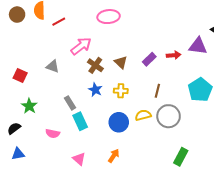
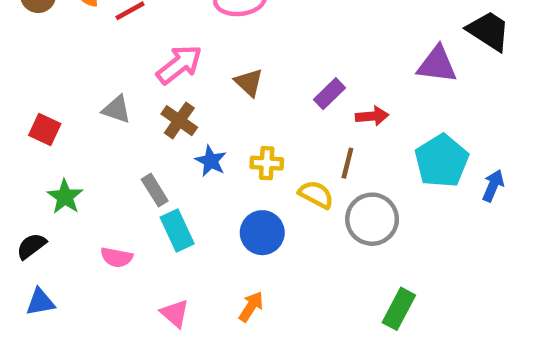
red arrow: (174, 55) -> (372, 116), moved
brown triangle: (121, 62) -> (249, 82), moved
brown cross: (95, 65) -> (179, 121), moved
yellow semicircle: (143, 115) -> (316, 195), moved, turned 42

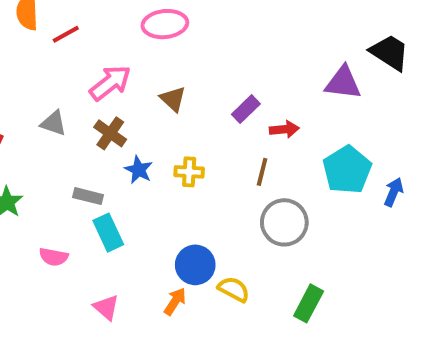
gray rectangle: (155, 190) -> (88, 196), turned -44
yellow semicircle: (316, 195) -> (234, 289), moved
blue circle: (262, 233) -> (195, 265), moved

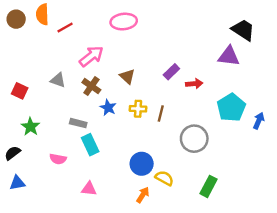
black trapezoid: (390, 52) -> (243, 30), moved
brown triangle: (173, 99) -> (127, 76), moved
brown line: (262, 172) -> (161, 114), moved
orange arrow: (175, 301) -> (143, 195), moved
pink triangle: (106, 307) -> (89, 189), turned -35

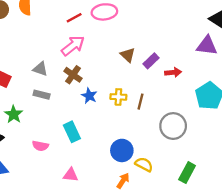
red line: (65, 27) -> (74, 18), moved
brown triangle: (127, 76) -> (128, 55), moved
gray rectangle: (78, 123) -> (42, 95), moved

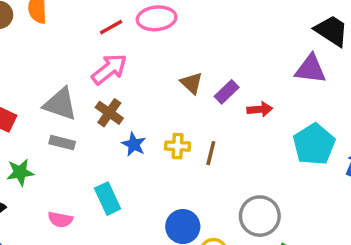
gray triangle: (40, 69) -> (60, 104), size x1.5
green star: (14, 114) -> (20, 172), turned 30
gray circle: (173, 126) -> (260, 216), moved

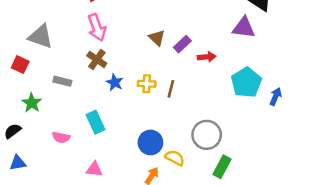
pink arrow: (109, 69) -> (97, 28), turned 108
gray triangle: (60, 104) -> (41, 36), moved
green star: (20, 172) -> (32, 103), turned -30

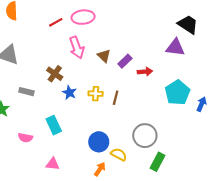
pink arrow: (97, 28) -> (77, 47), moved

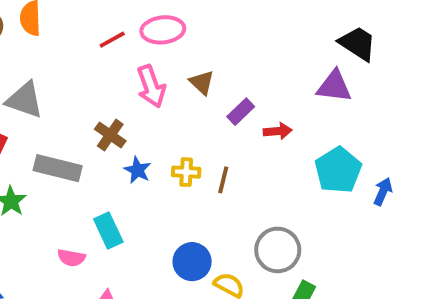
brown triangle: (104, 56) -> (202, 82), moved
gray rectangle: (26, 92) -> (58, 168), size x1.6
pink semicircle: (25, 138) -> (71, 258), moved

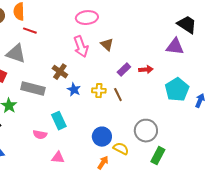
red line: (112, 40) -> (30, 31), moved, turned 48
purple rectangle: (241, 112) -> (124, 70), moved
brown line: (223, 180) -> (118, 95), turned -40

